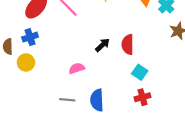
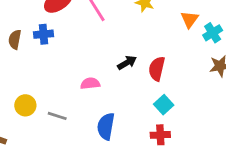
yellow circle: (26, 62) -> (25, 105), moved
gray line: (67, 100) -> (57, 116), moved

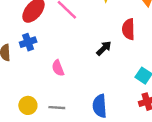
red semicircle: (157, 69) -> (128, 29), moved
pink semicircle: (90, 83) -> (58, 68), moved, turned -91

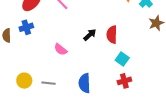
red semicircle: (128, 29) -> (112, 35), moved
pink semicircle: (58, 68) -> (61, 49), moved, turned -32

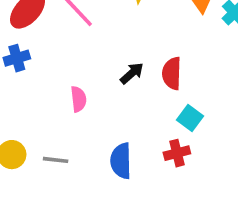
pink semicircle: (61, 49) -> (78, 99), turned -136
red cross: (124, 81) -> (177, 153), moved

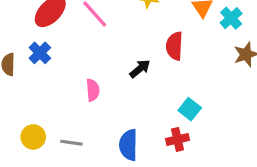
blue cross: (17, 58) -> (40, 53), turned -30
red semicircle: (172, 73) -> (174, 46), moved

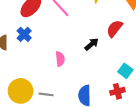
red semicircle: (174, 46) -> (115, 29), turned 36
yellow circle: (33, 137) -> (21, 91), size x1.5

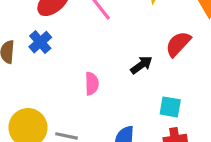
cyan square: (125, 71) -> (170, 107), moved, turned -32

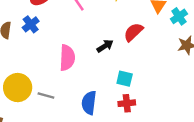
pink semicircle: (92, 84) -> (67, 58), size x1.5

